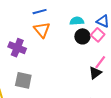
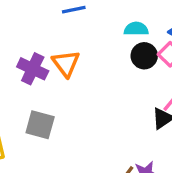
orange triangle: (42, 30) -> (66, 63), moved

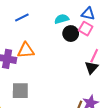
orange triangle: (66, 63) -> (26, 50), turned -42

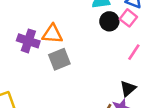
black triangle: (91, 67) -> (128, 89), moved
gray square: (20, 91) -> (59, 59), moved, turned -30

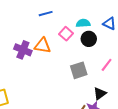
pink square: (128, 18) -> (66, 34), moved
gray square: (59, 59) -> (79, 70), moved

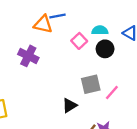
orange triangle: (43, 46) -> (43, 24), moved
pink line: (107, 65) -> (112, 92), moved
black triangle: (100, 94) -> (69, 105), moved

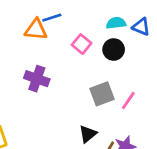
cyan semicircle: (100, 30) -> (116, 23), moved
purple cross: (28, 56) -> (37, 79), moved
black triangle: (69, 105) -> (88, 134), moved

